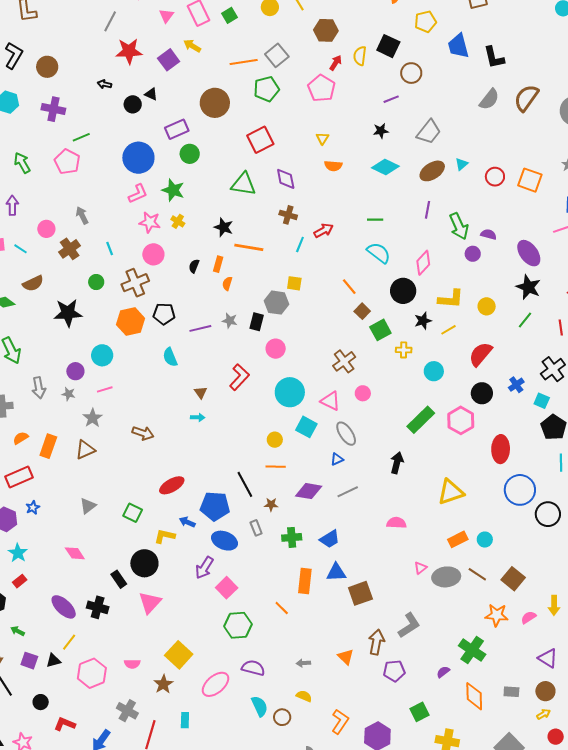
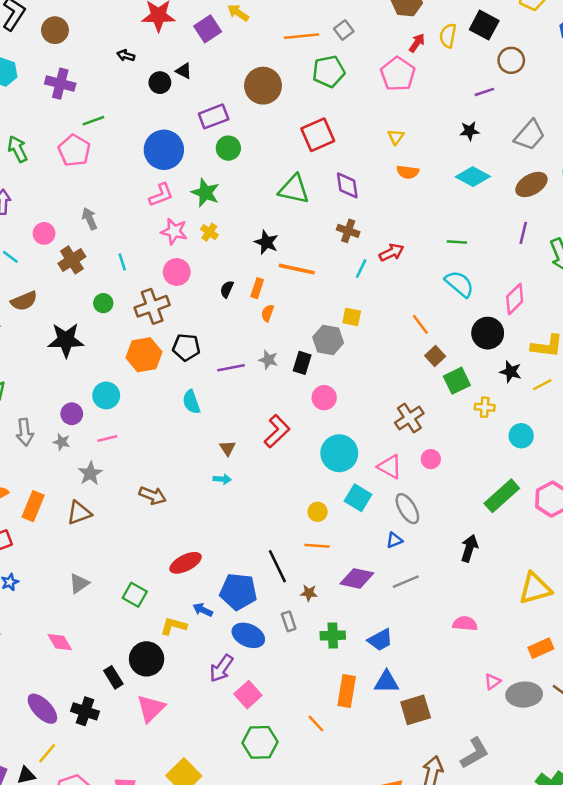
gray square: (277, 55) -> (344, 30), size x0.7
black star: (423, 321) -> (511, 372), turned 30

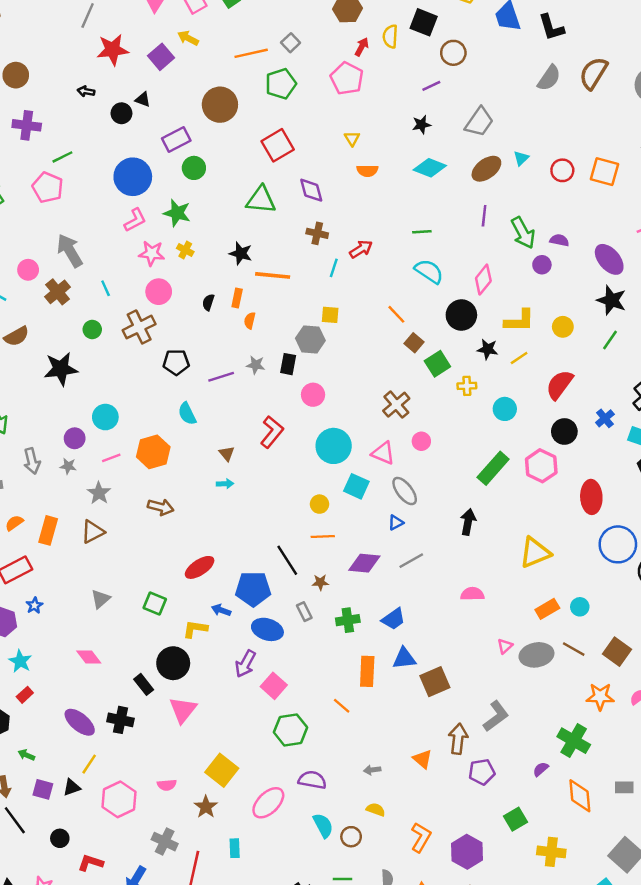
gray arrow: (90, 219) -> (70, 251), size x1.6
orange hexagon: (144, 355) -> (153, 452), moved

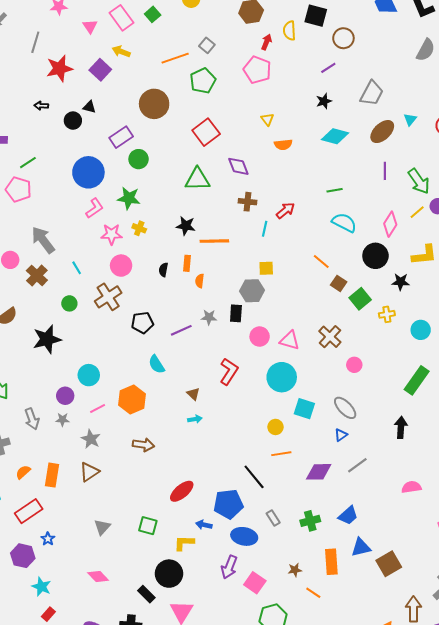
yellow line: (519, 358) -> (417, 212), moved
pink triangle: (383, 453) -> (290, 340), moved
brown star: (320, 582) -> (295, 570), moved

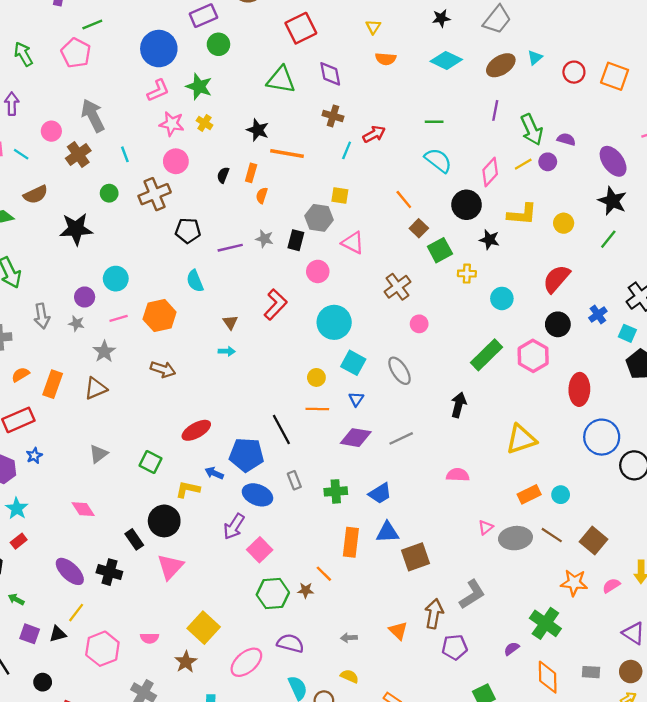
pink triangle: (290, 340) -> (353, 243), moved
blue triangle: (341, 435) -> (356, 399), moved, turned -32
brown star: (295, 570) -> (306, 590), moved

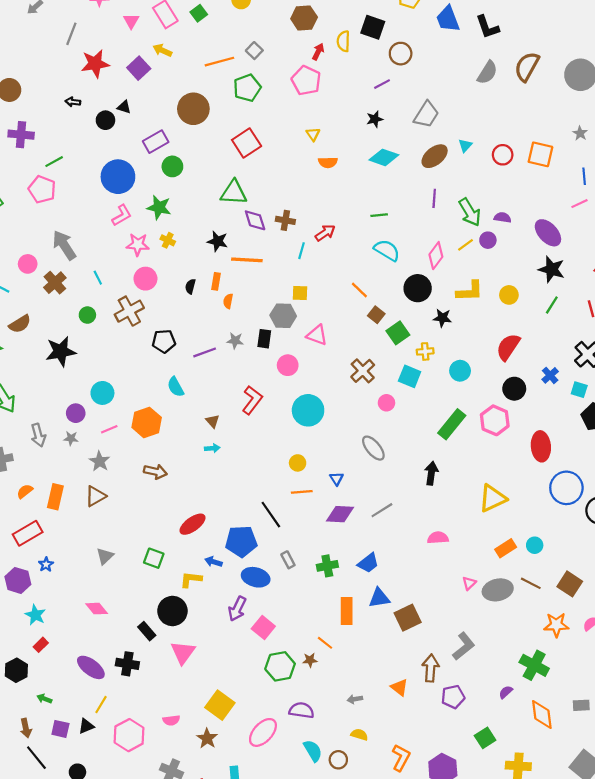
purple diamond: (330, 74) -> (255, 220), moved
cyan square: (353, 363) -> (410, 376), moved

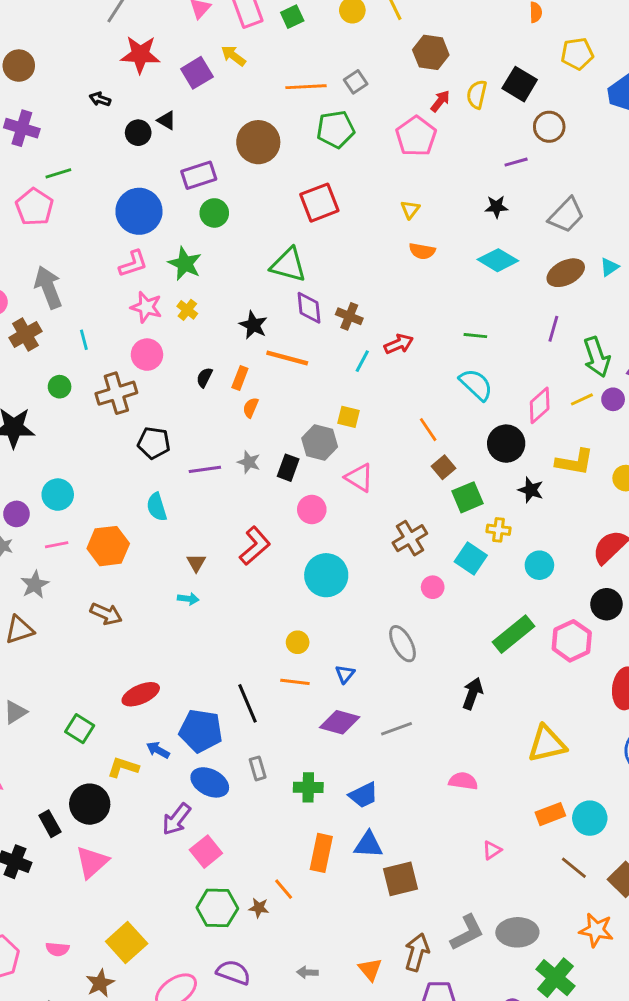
cyan circle: (535, 545) -> (590, 818), size x1.5
gray ellipse: (498, 590) -> (517, 932), moved

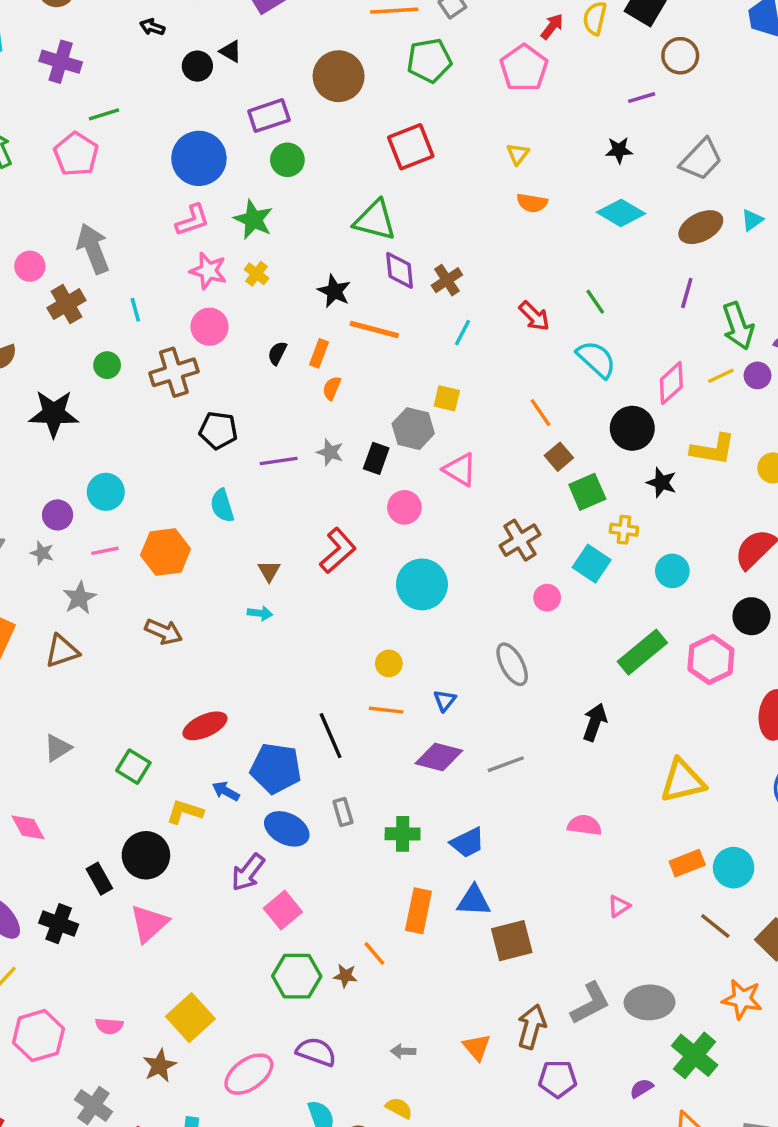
brown cross: (349, 316) -> (447, 280), turned 35
green line: (475, 336) -> (595, 302), turned 50
red arrow: (399, 344) -> (534, 316), moved, turned 68

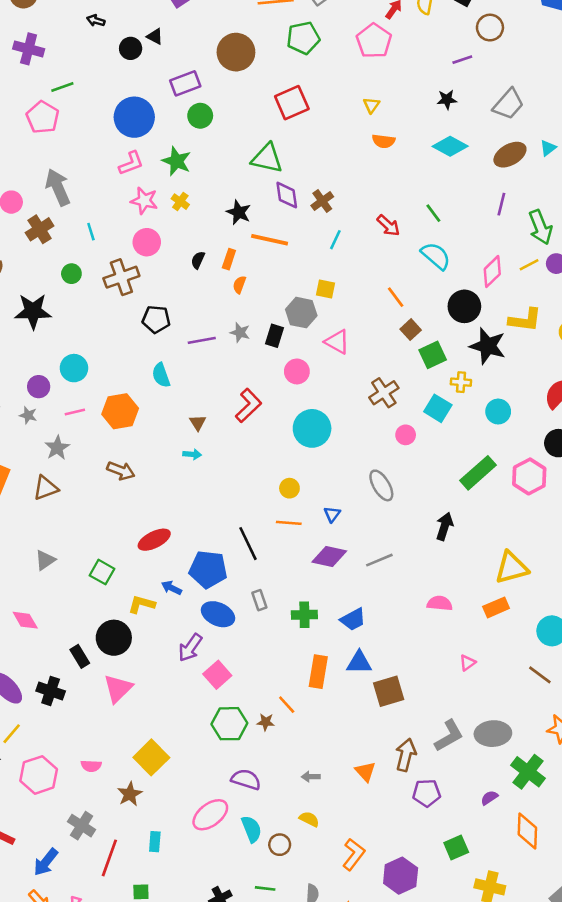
black star: (662, 483) -> (488, 346), size x1.6
orange rectangle: (687, 863) -> (496, 607), moved
pink ellipse: (249, 1074) -> (210, 815), moved

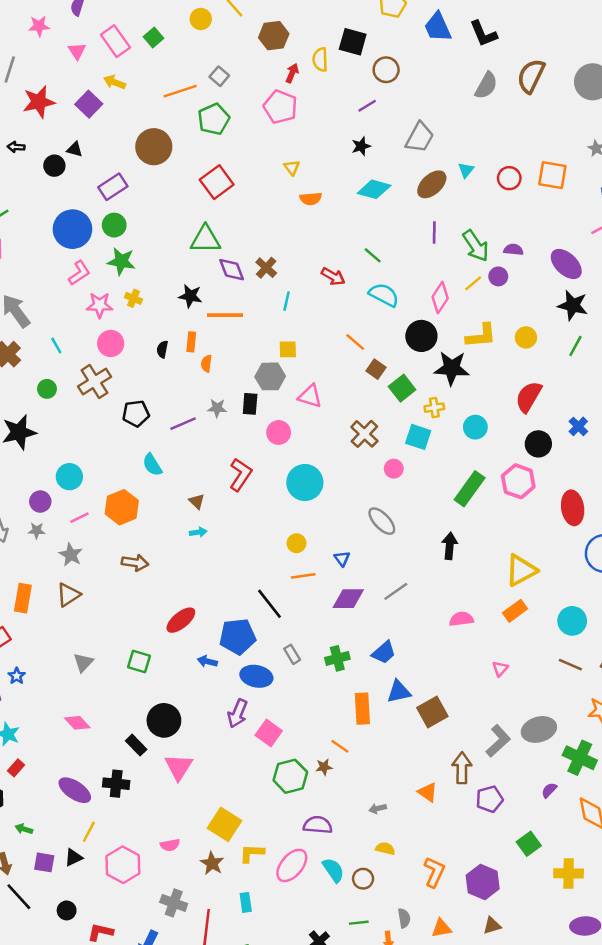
green circle: (200, 116) -> (114, 225), moved
yellow L-shape: (142, 604) -> (252, 853), moved

